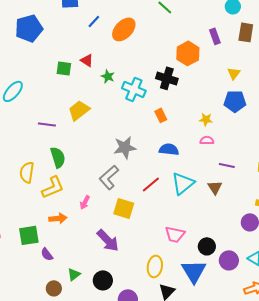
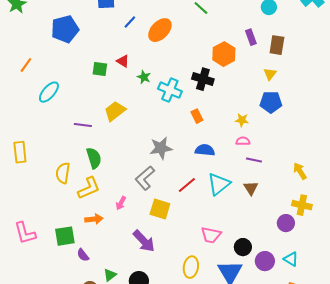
brown rectangle: (246, 32) -> (277, 45), moved
purple line: (227, 165) -> (254, 160), moved

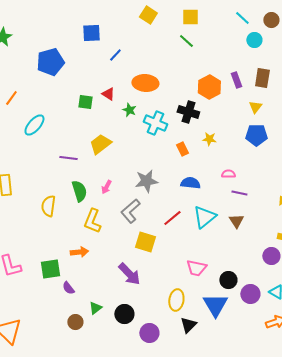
orange ellipse: (160, 30) -> (145, 83), moved, turned 50
purple rectangle: (251, 37) -> (236, 80), moved
yellow star: (242, 120) -> (209, 139), moved
yellow L-shape: (89, 188) -> (92, 221), moved, turned 135
pink arrow: (121, 203) -> (106, 187), moved

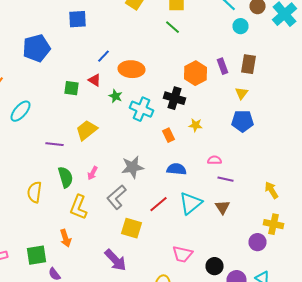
blue line: (115, 55) -> (104, 56), moved
orange arrow: (79, 252) -> (66, 238), turned 78

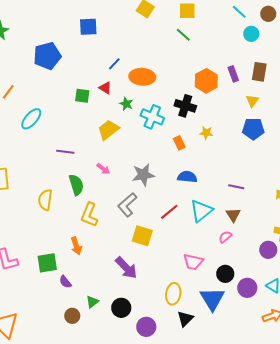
yellow trapezoid: (86, 130) -> (108, 130), moved
pink semicircle: (214, 160) -> (225, 237), moved, turned -40
pink arrow: (92, 173) -> (103, 169), moved, turned -80

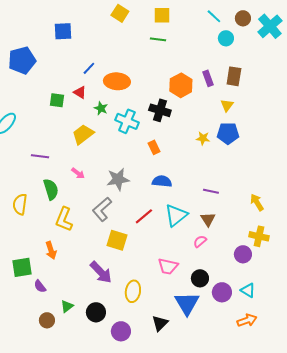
green line: (183, 35) -> (158, 39), turned -35
yellow star: (206, 133) -> (203, 138), moved
yellow ellipse: (173, 294) -> (133, 291), moved

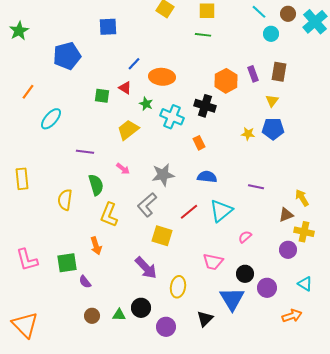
brown triangle: (208, 219) -> (286, 215), moved, turned 42
cyan triangle: (248, 290) -> (305, 284), moved
green triangle: (67, 306) -> (119, 315), moved, turned 40

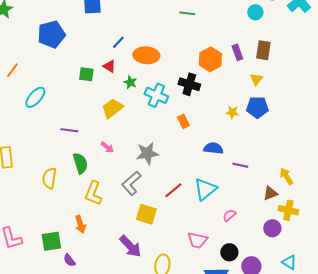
blue semicircle: (207, 177) -> (213, 148), moved

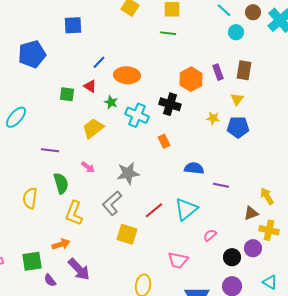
yellow star: (232, 112) -> (213, 118), moved
orange arrow: (80, 224) -> (61, 244), turned -90
purple arrow: (130, 246) -> (79, 269), moved
black circle: (229, 252) -> (232, 257), moved

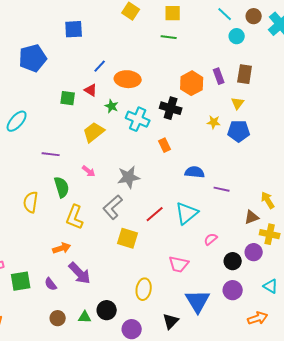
green square: (32, 261) -> (21, 281), moved

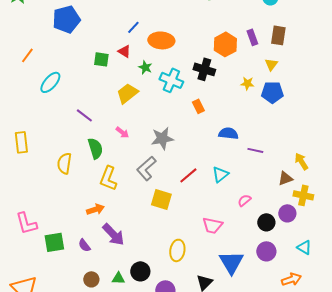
purple line: (51, 154) -> (84, 115), turned 30
cyan triangle: (187, 213) -> (220, 174), size x0.7

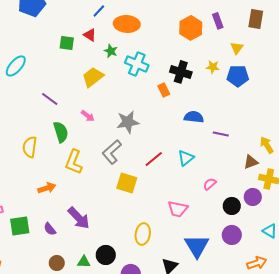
brown rectangle: (278, 35) -> (256, 19), moved
black cross: (204, 69) -> (181, 72), moved
orange arrow: (95, 209) -> (47, 188), moved

